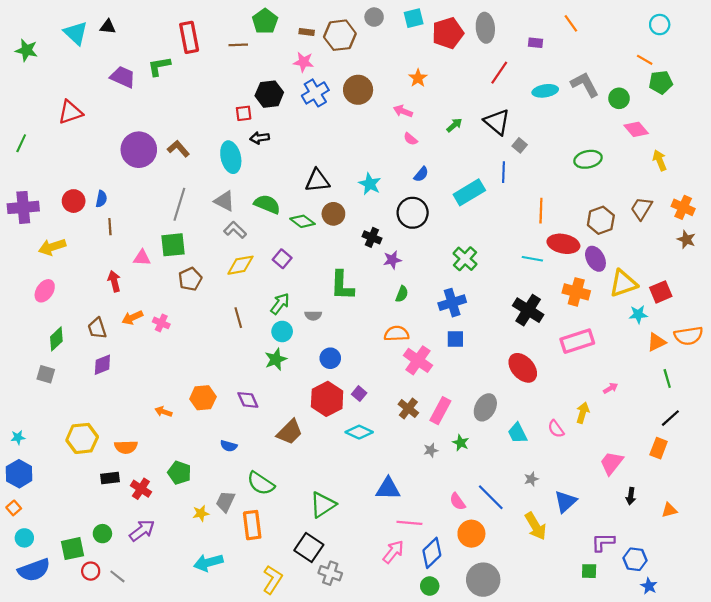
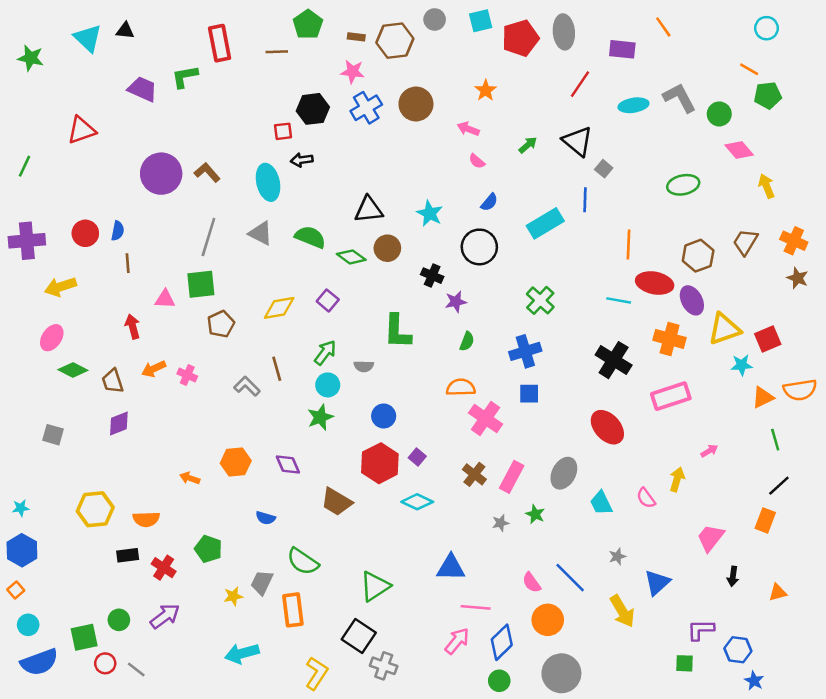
purple rectangle: (536, 43) -> (622, 49), size x1.5
gray L-shape: (235, 230) -> (247, 386), moved
green diamond: (56, 339) -> (73, 370), moved, turned 70
brown trapezoid: (290, 432) -> (336, 502), turned 76

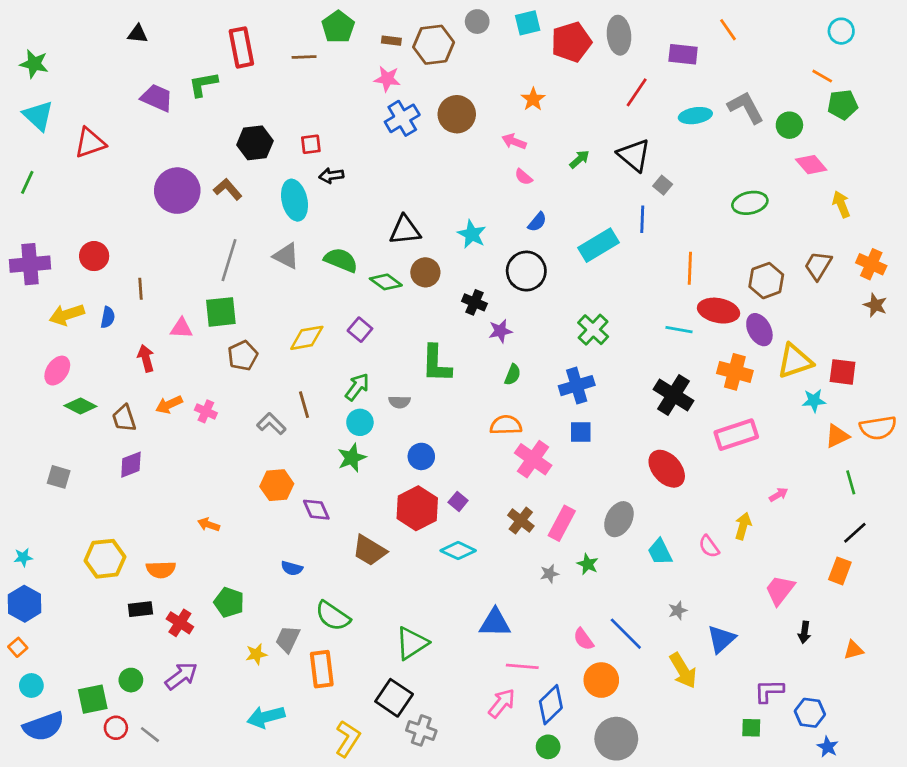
cyan triangle: (88, 38) -> (38, 116), moved
black hexagon: (313, 109) -> (255, 143), moved
blue semicircle: (118, 231) -> (108, 317), moved
red square: (768, 339) -> (843, 372), turned 30
orange hexagon: (236, 462) -> (277, 485), moved

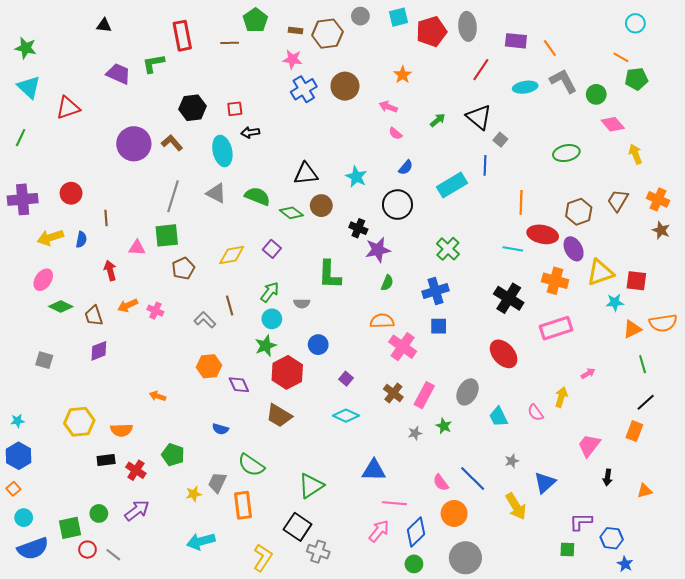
orange line: (728, 30) -> (550, 48), moved
purple star: (500, 331) -> (378, 250), size x1.4
red hexagon: (417, 508) -> (287, 372), moved

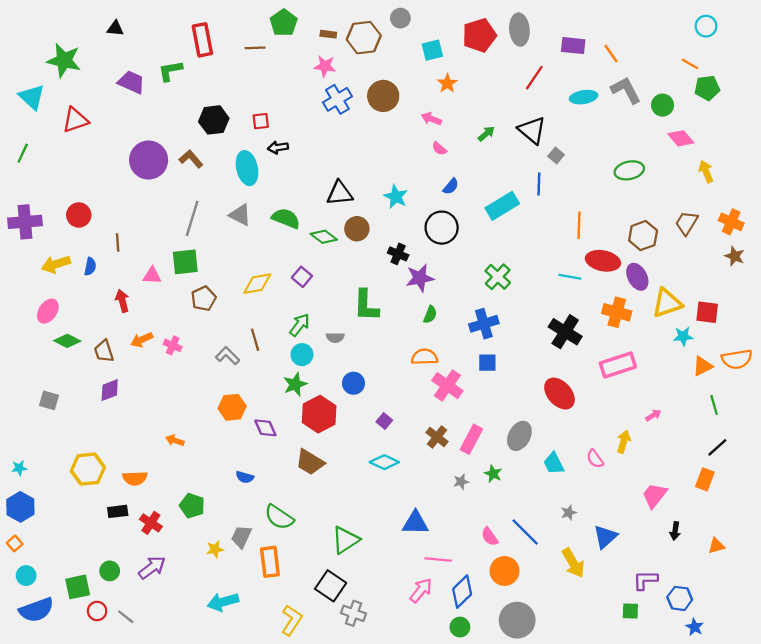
cyan square: (399, 17) -> (432, 50), moved
green star: (26, 48) -> (64, 60), moved, size x1.4

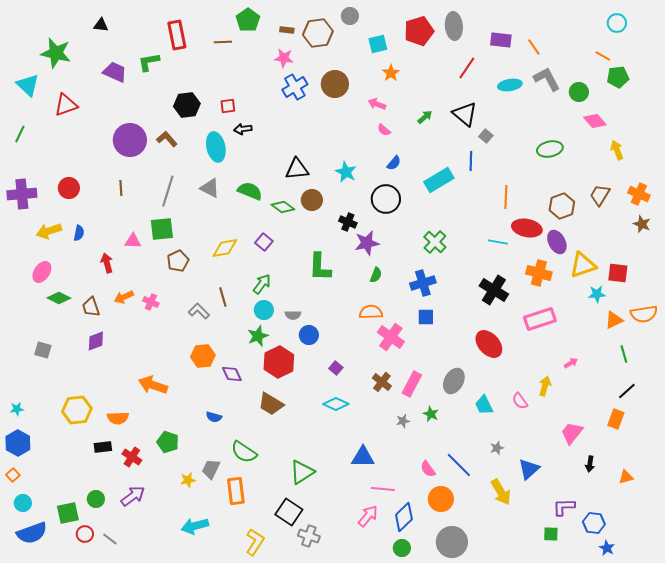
brown line: (118, 242) -> (121, 188), moved
gray semicircle: (335, 337) -> (293, 315), moved
orange arrow: (175, 440) -> (153, 385), size x1.8

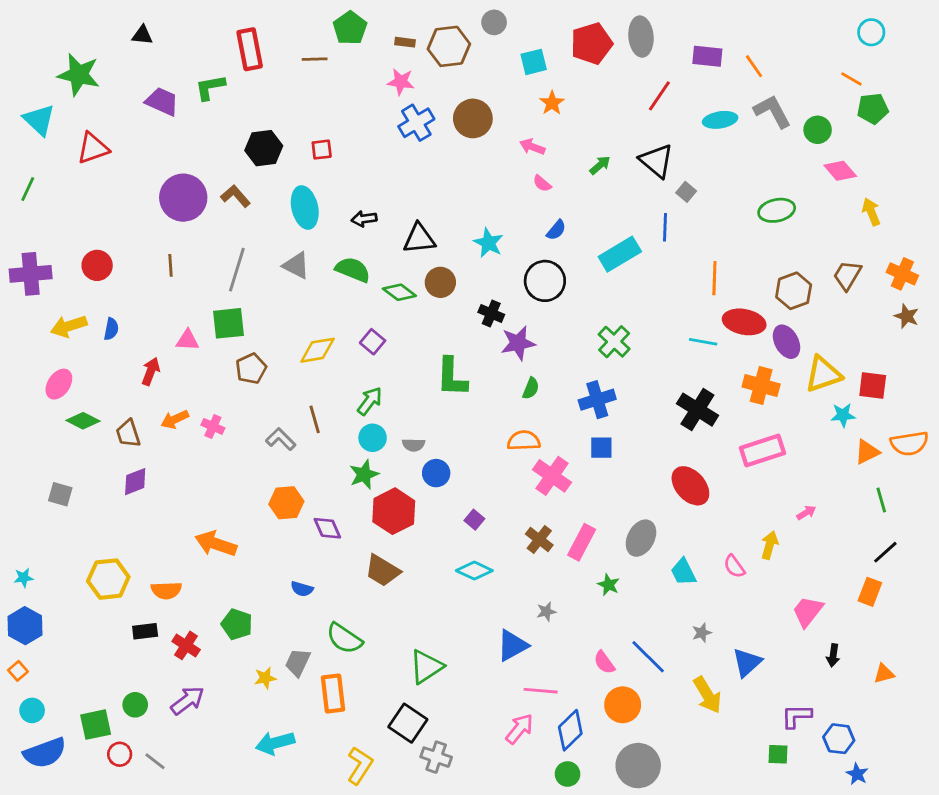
black arrow: (243, 129) -> (364, 219), moved
red arrow: (107, 263) -> (151, 371), turned 36
gray star: (403, 421) -> (546, 612), moved
blue triangle: (363, 457) -> (512, 645), turned -30

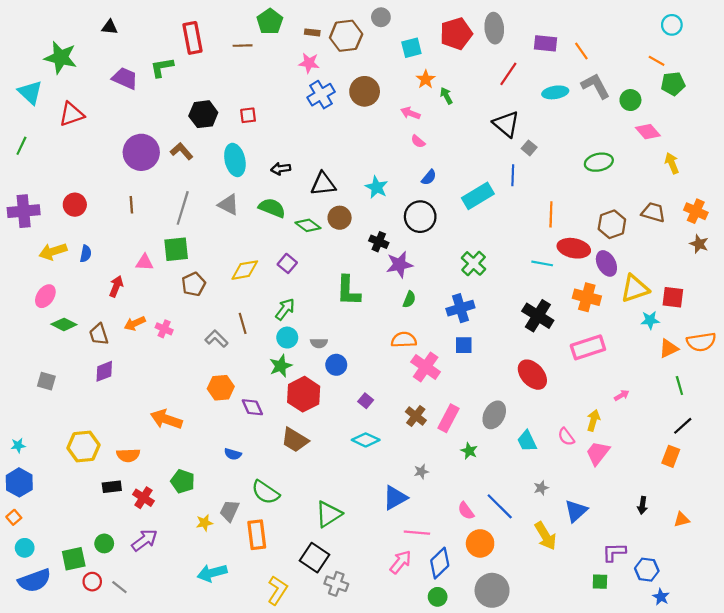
green arrow: (600, 165) -> (446, 96), moved, turned -77
brown trapezoid: (847, 275) -> (653, 212), turned 75
pink trapezoid: (808, 612) -> (598, 453), moved

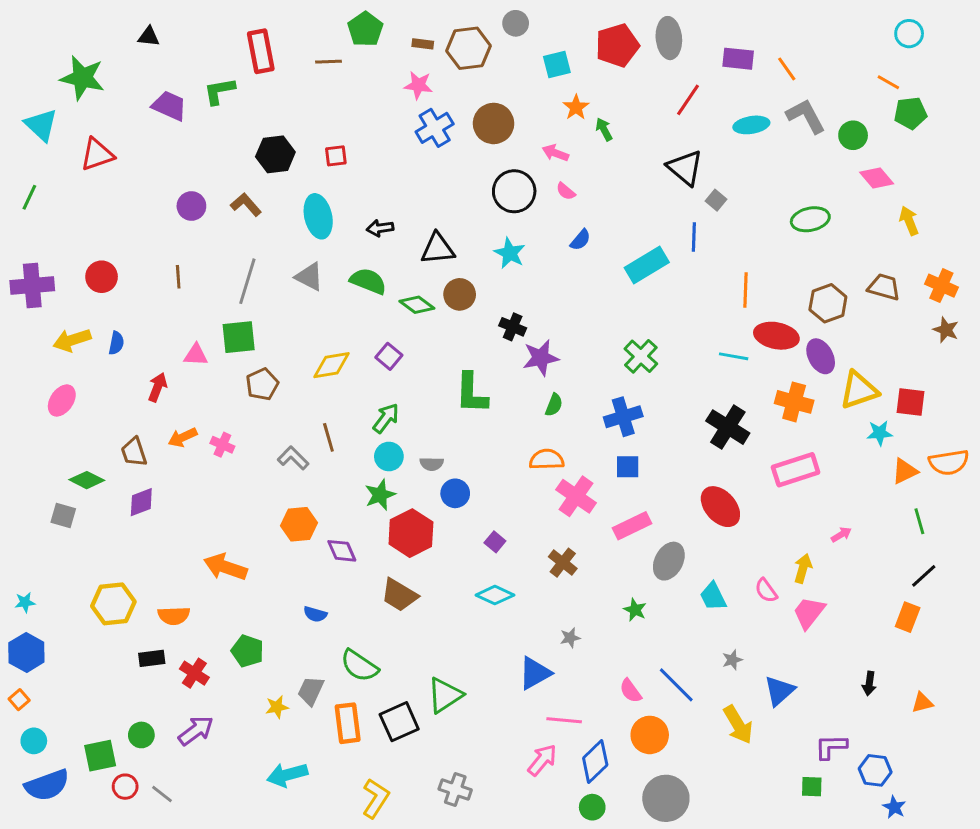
purple circle: (141, 152) -> (191, 206), size x0.6
black circle: (420, 217) -> (514, 191), moved
green diamond: (64, 324) -> (87, 480), moved
pink rectangle: (448, 418) -> (632, 526), moved, turned 36
black square: (314, 558) -> (399, 722), moved, turned 32

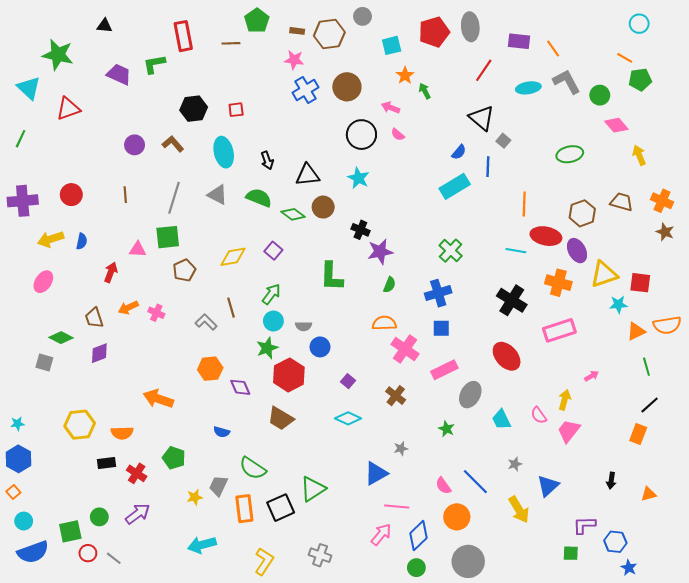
black arrow: (380, 228) -> (267, 160), turned -102
blue semicircle: (580, 240) -> (459, 152), moved

